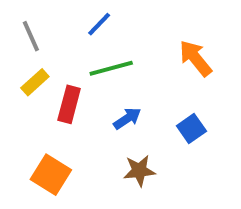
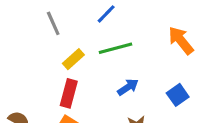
yellow rectangle: (35, 82) -> (73, 59), moved
red rectangle: (69, 104) -> (69, 93), moved

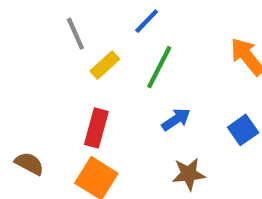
green line: (115, 48) -> (159, 67), turned -48
yellow rectangle: (73, 59) -> (105, 65), moved

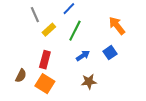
blue square: (243, 130) -> (110, 53), moved
brown semicircle: (29, 164) -> (21, 76), moved, turned 88

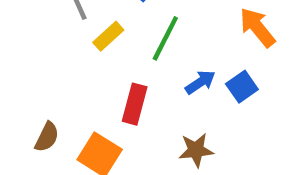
blue arrow: (83, 56) -> (200, 82), moved
red rectangle: (45, 60) -> (135, 104), moved

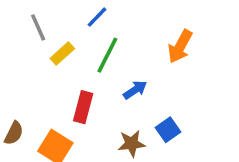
orange arrow: (257, 27) -> (180, 47), turned -112
blue square: (242, 87) -> (168, 130), moved

